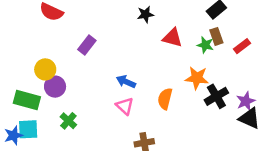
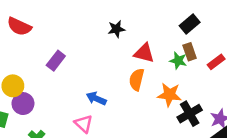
orange semicircle: (165, 99) -> (137, 80), moved
pink triangle: (125, 106) -> (84, 124), moved

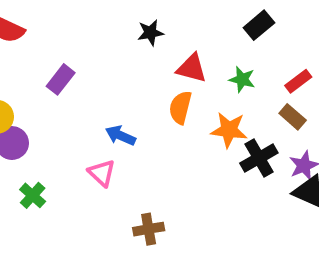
brown rectangle: (190, 52) -> (293, 117), moved, turned -30

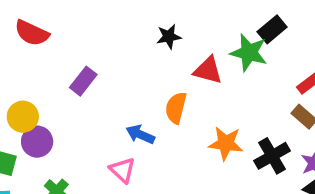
green star: (242, 79) -> (249, 53), moved, size x1.5
orange semicircle: (180, 107) -> (176, 108), moved
orange star: (229, 130) -> (226, 143), moved

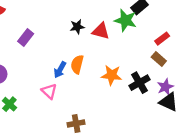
black star: (169, 37) -> (77, 27), moved
orange semicircle: (176, 108) -> (77, 64), moved
blue arrow: (140, 134) -> (60, 70), turned -84

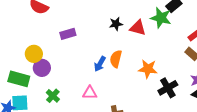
purple rectangle: (26, 37) -> (68, 34), turned 35
black cross: (140, 83) -> (168, 88), moved
pink triangle: (49, 91) -> (90, 93), moved, turned -42

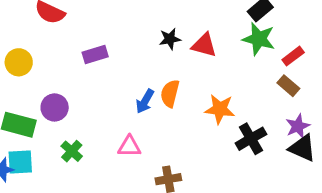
green star: (161, 18) -> (259, 39), moved
yellow circle: (34, 54) -> (19, 62), moved

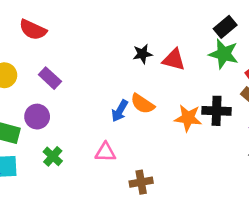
purple rectangle: (95, 54) -> (50, 78), moved, turned 60
orange semicircle: (170, 93) -> (142, 104), turned -70
black cross: (251, 139) -> (217, 111), moved, turned 32

